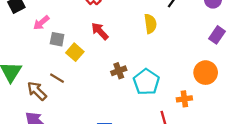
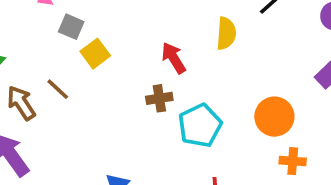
red arrow: (100, 31) -> (174, 58), moved
orange circle: (206, 73) -> (274, 117), moved
orange cross: (184, 99) -> (293, 161), moved

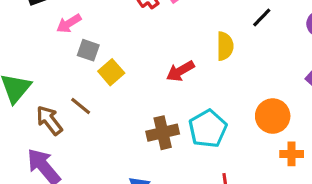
red arrow: (174, 58) -> (180, 71), turned -84
brown cross: (159, 98) -> (163, 133), moved, size x1.4

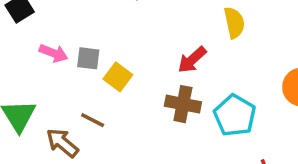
pink arrow: (69, 23) -> (53, 53), moved, turned -115
brown cross: (163, 133) -> (183, 104), moved, turned 36

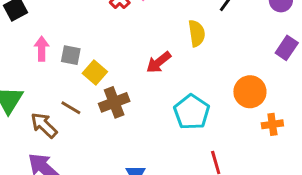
pink arrow: (53, 53) -> (42, 49), turned -115
brown cross: (183, 104) -> (114, 102), moved, turned -36

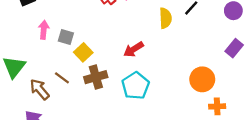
yellow semicircle: (197, 33) -> (165, 18), moved
cyan pentagon: (192, 112) -> (136, 86), moved

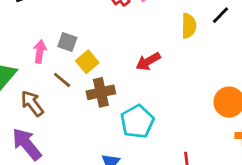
pink arrow: (44, 30) -> (40, 52), moved
brown line: (62, 78) -> (62, 80), moved
cyan pentagon: (136, 86) -> (137, 122), moved

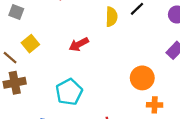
gray square: (67, 42) -> (16, 12), moved
brown cross: (101, 92) -> (15, 83), moved

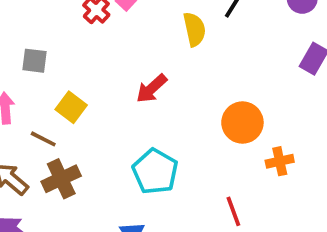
orange circle: (142, 78) -> (242, 123), moved
orange cross: (155, 105) -> (280, 161), moved

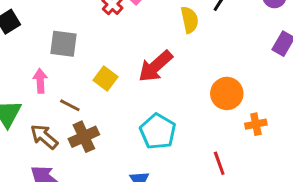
gray square: (35, 61) -> (64, 44), size x1.4
red arrow: (152, 89) -> (155, 66), size x1.4
yellow square: (71, 107) -> (105, 78), moved

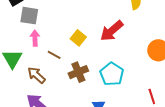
gray square: (64, 44) -> (29, 16), moved
brown cross: (84, 137) -> (78, 72), moved

